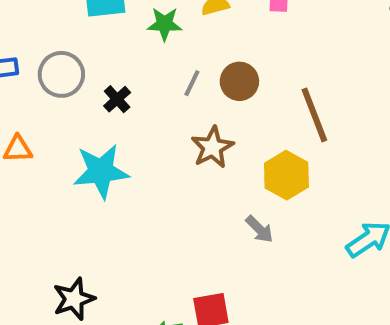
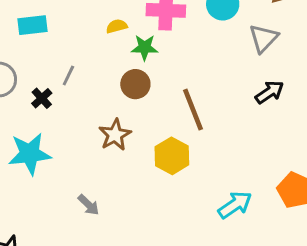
green star: (165, 24) -> (145, 47), moved
gray line: (192, 83) -> (68, 75), moved
gray arrow: (259, 229) -> (89, 205), moved

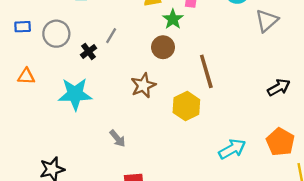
green star: (145, 47) -> (173, 19), turned 30
black arrow: (269, 92) -> (279, 87), moved

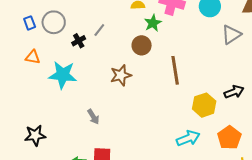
blue rectangle: (23, 27) -> (30, 23), moved, turned 64
orange triangle: (26, 76) -> (33, 57), moved
yellow hexagon: (186, 106) -> (204, 105), moved

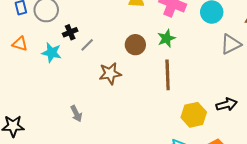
green star: (153, 23) -> (166, 38), moved
gray line: (99, 30) -> (87, 45), moved
cyan star: (63, 75) -> (52, 53), moved, size x0.7

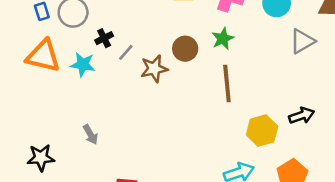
orange triangle: (20, 44) -> (43, 56), size x1.8
brown star: (110, 73) -> (154, 69), moved
gray arrow: (76, 114) -> (90, 135), moved

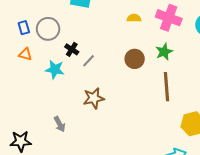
black cross: (104, 38) -> (72, 49), turned -32
orange triangle: (43, 56) -> (25, 54), moved, size x0.5
brown star: (154, 69) -> (94, 98), moved

